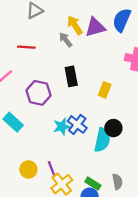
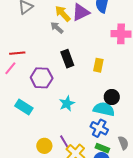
red line: (26, 47) -> (17, 53), moved
blue cross: (77, 124) -> (99, 128), moved
cyan semicircle: (102, 140) -> (104, 109), turned -80

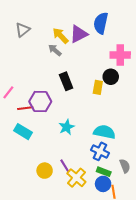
red line: (17, 53) -> (25, 108), moved
black circle: (112, 97) -> (111, 77), moved

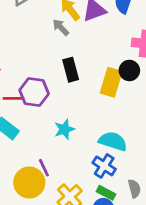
yellow rectangle: (98, 87) -> (111, 82), size x1.5
purple line: (65, 166) -> (44, 168), moved
yellow circle: (45, 171) -> (29, 183), size x1.5

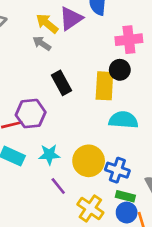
cyan star: (64, 129) -> (49, 155), moved, turned 30
cyan semicircle: (113, 141) -> (123, 120), moved
yellow circle: (29, 183) -> (89, 161), moved

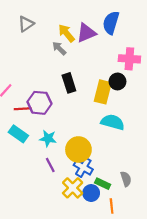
blue cross: (117, 170) -> (83, 167), moved
blue circle: (127, 213) -> (91, 193), moved

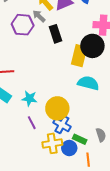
black circle: (117, 81) -> (92, 46), size x1.5
black rectangle: (69, 83) -> (56, 34), moved
purple hexagon: (39, 103) -> (23, 25), moved
yellow cross: (73, 188) -> (52, 143), turned 36

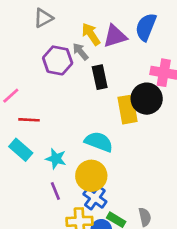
yellow rectangle: (79, 56) -> (128, 109), turned -30
cyan semicircle: (88, 83) -> (99, 142), moved

